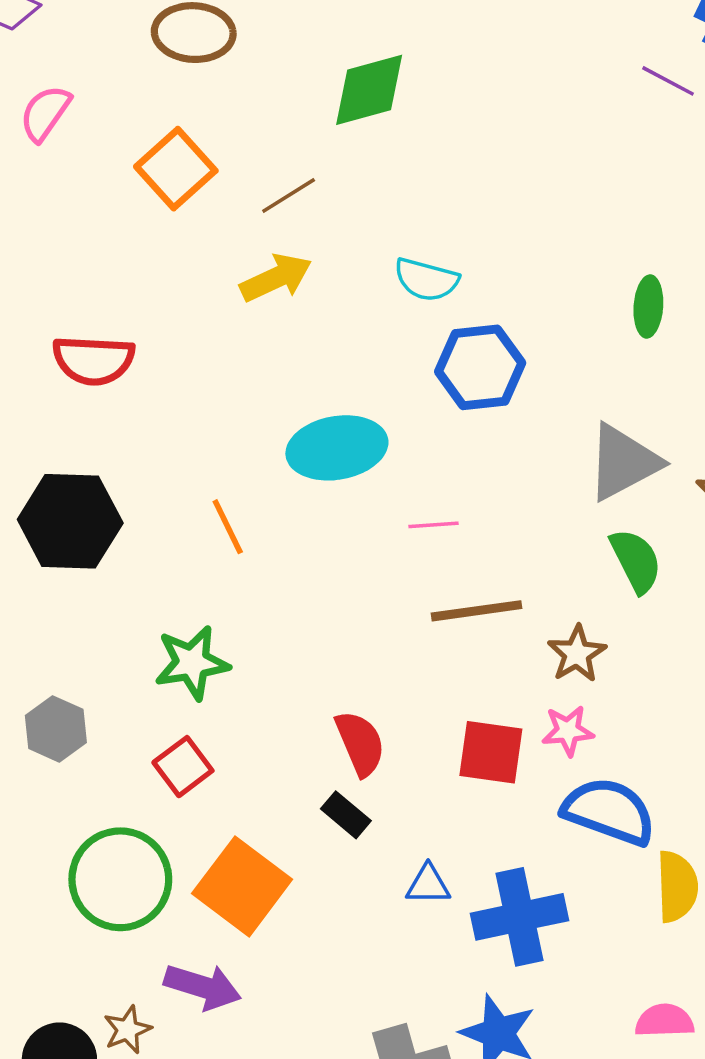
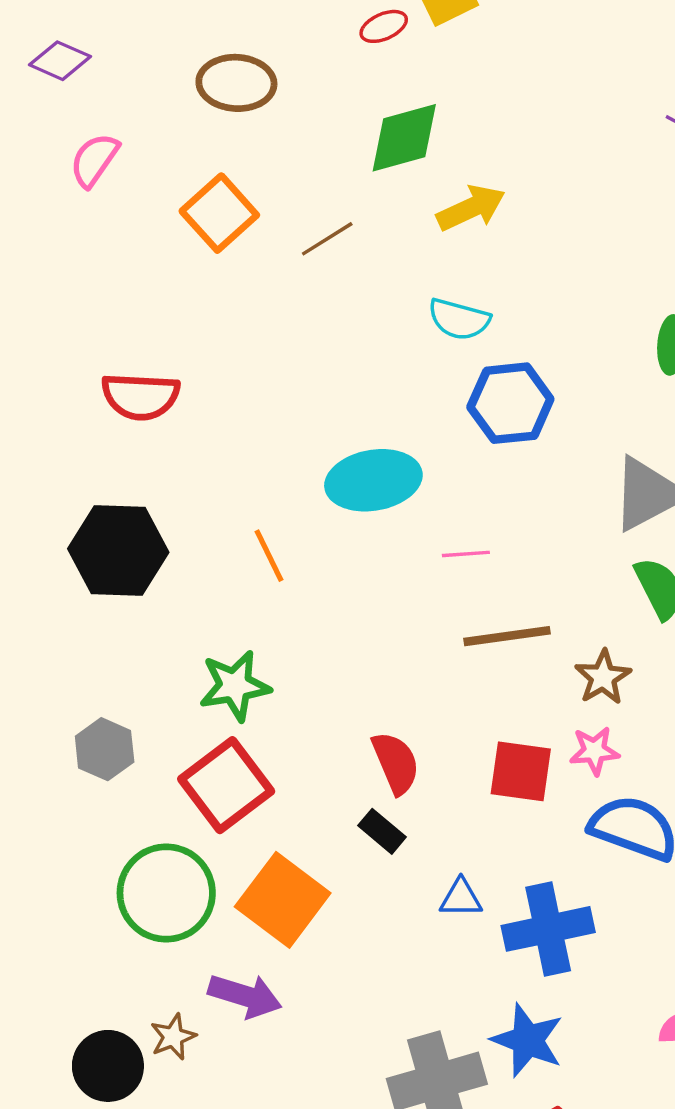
yellow arrow: (276, 278) -> (471, 208), moved
red square: (183, 767) -> (226, 785), size x1.6

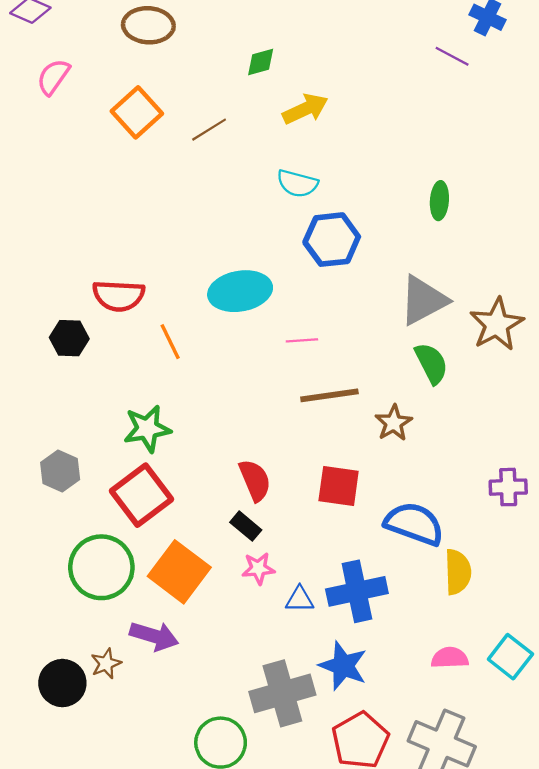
green diamond: (404, 138) -> (261, 62), size x0.6
red semicircle: (141, 396) -> (119, 296), moved
black hexagon: (118, 550) -> (69, 338), size x0.6
pink star: (594, 751) -> (258, 568), moved
blue triangle: (461, 898) -> (300, 599), moved

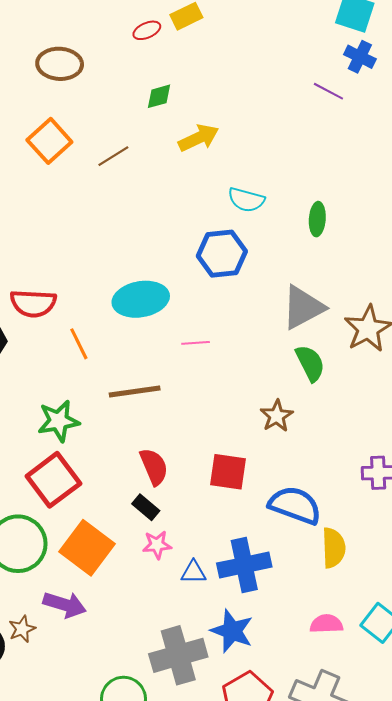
cyan semicircle: (297, 183) -> (246, 200), moved
brown line: (329, 395) -> (135, 392), moved

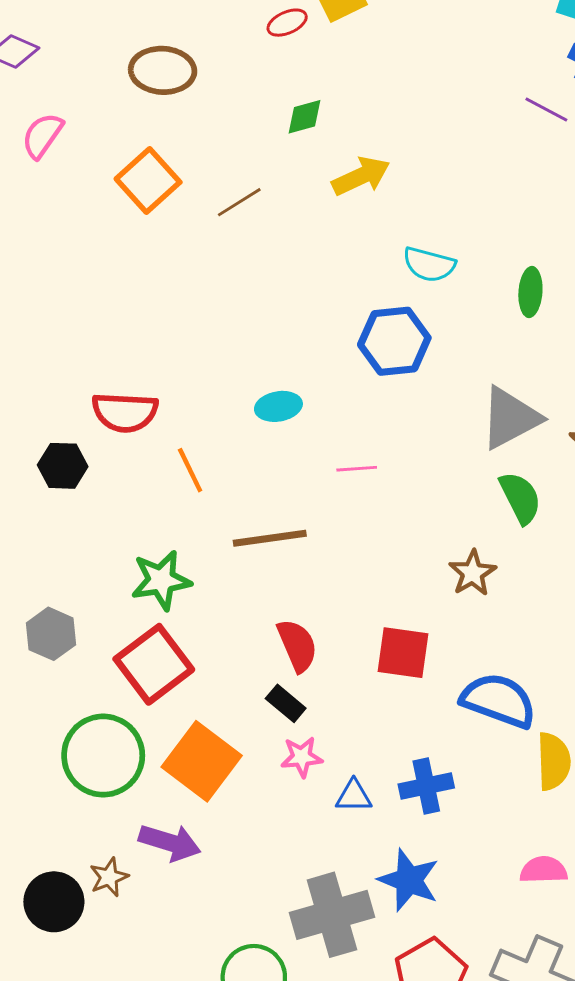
cyan ellipse: (141, 299) -> (278, 406), size x0.6
blue cross: (244, 565) -> (426, 786), size x0.7

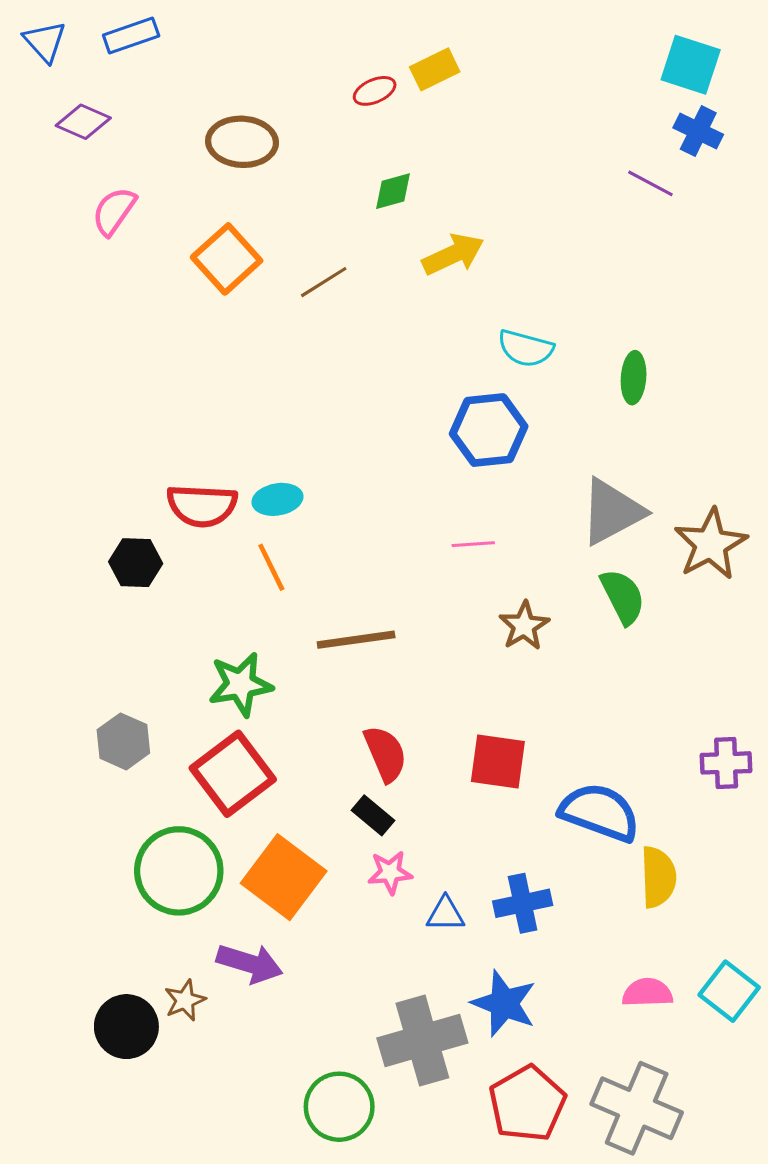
cyan ellipse: (278, 406) -> (277, 499), moved
pink line: (357, 469) -> (473, 544), moved
brown star: (473, 573) -> (524, 626), moved

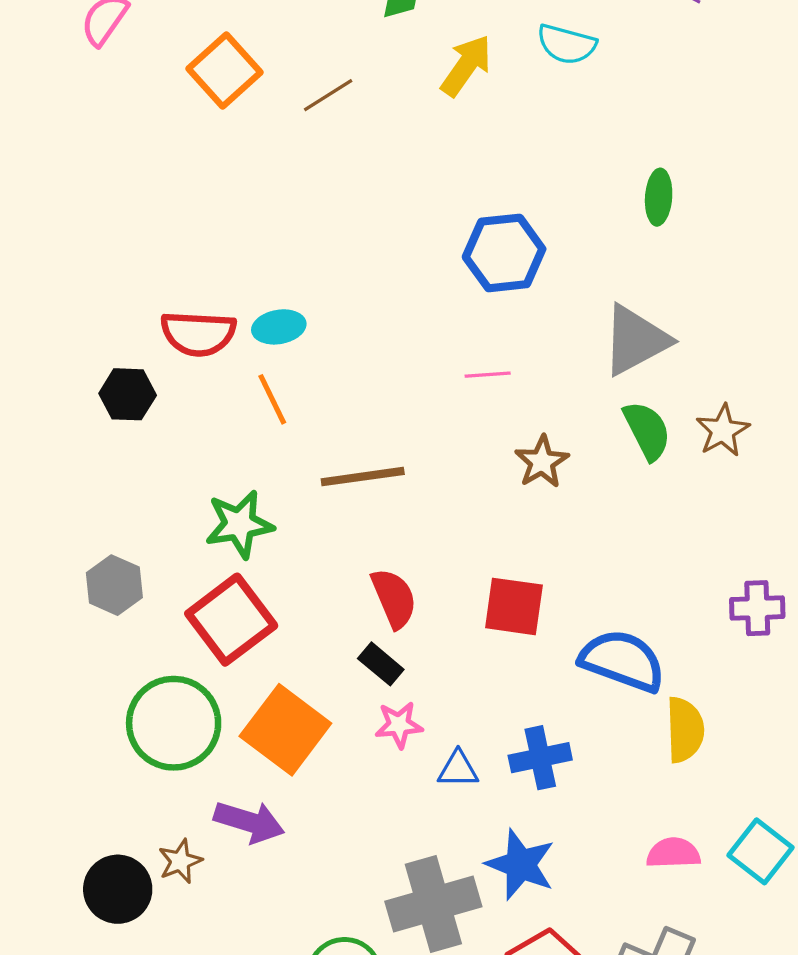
yellow arrow: (453, 254) -> (466, 66), turned -30
cyan semicircle: (526, 348) -> (567, 44), moved
brown star: (711, 544) -> (723, 431), moved, size x0.7

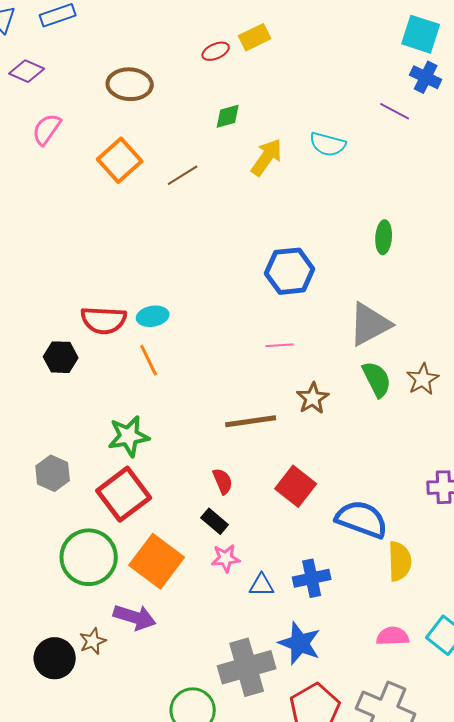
brown line: (363, 477) -> (251, 421), moved
red semicircle: (394, 598) -> (223, 481), size x0.7
red square: (514, 606) -> (296, 486), turned 30

